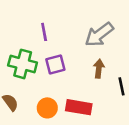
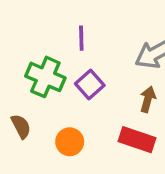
purple square: (55, 64) -> (90, 85), turned -36
red rectangle: (79, 107) -> (137, 140), moved

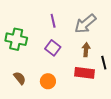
purple line: (81, 38) -> (53, 21), moved
green cross: (45, 77) -> (16, 39), moved

